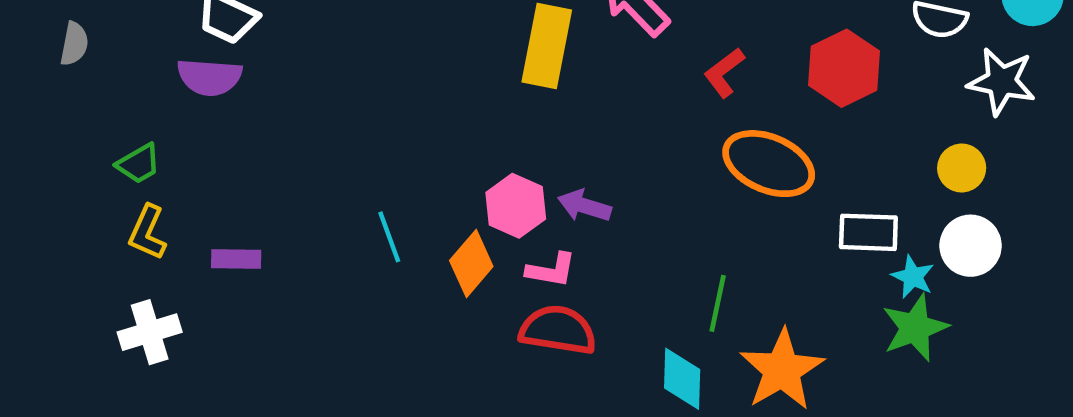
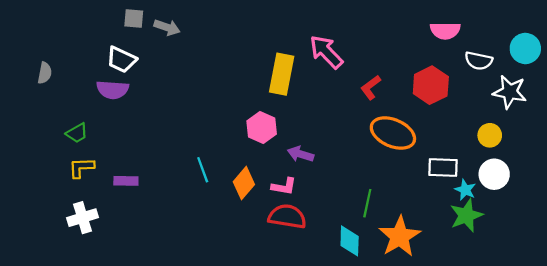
pink hexagon: (516, 206) -> (262, 127), moved
yellow L-shape: (147, 232) -> (81, 168), turned 64

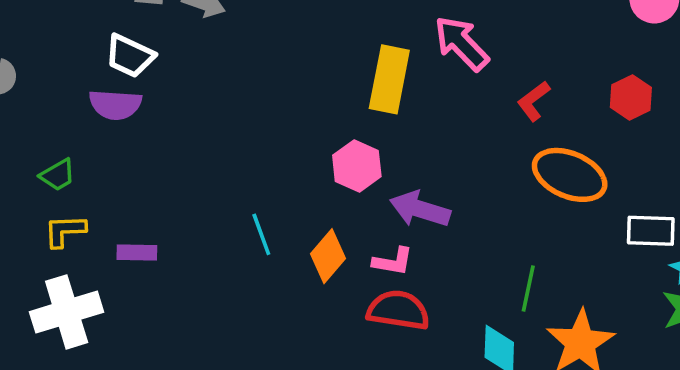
red hexagon: (431, 85) -> (631, 97), size x0.7
purple arrow: (301, 154) -> (420, 209), size x1.4
white cross: (83, 218) -> (67, 312), size x1.4

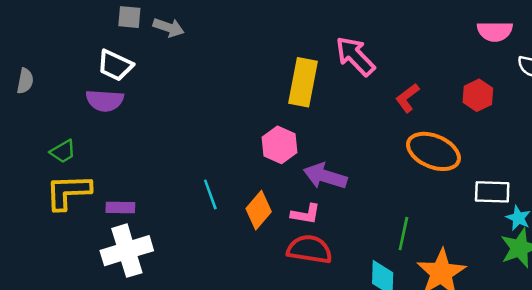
yellow L-shape: (65, 231) -> (68, 192), size x1.5
white cross: (67, 312) -> (127, 251), moved

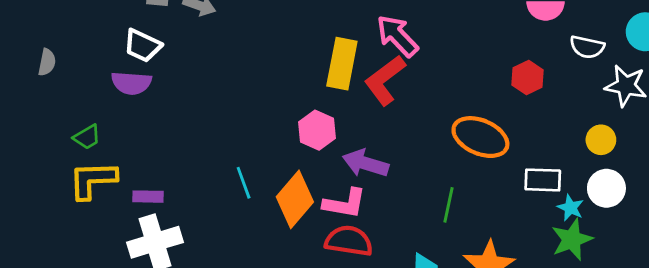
red L-shape: (407, 98) -> (385, 80), moved, size x1.6
orange diamond: (259, 210) -> (295, 199), size x1.4
pink L-shape: (306, 214) -> (345, 203), size x1.4
green line: (403, 234) -> (449, 205), moved

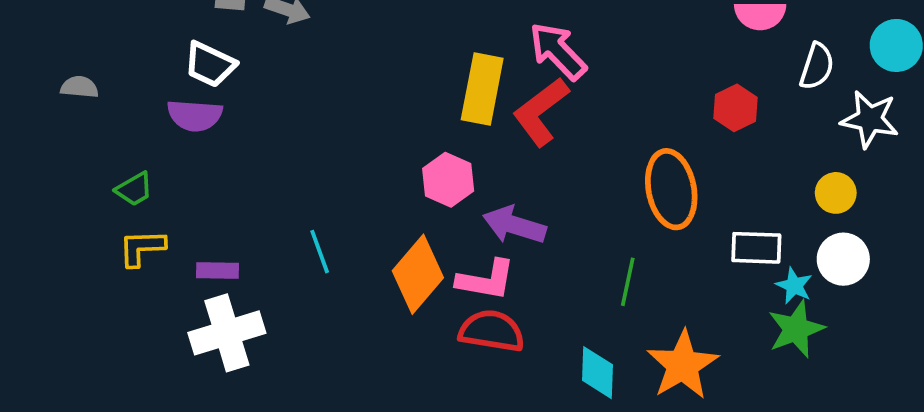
white semicircle: (587, 47) -> (817, 66), turned -84
gray semicircle: (47, 62) -> (79, 87), turned -96
orange ellipse: (480, 137) -> (671, 189), turned 56
yellow L-shape: (93, 180) -> (142, 248), size x0.7
cyan line: (244, 183) -> (320, 252), moved

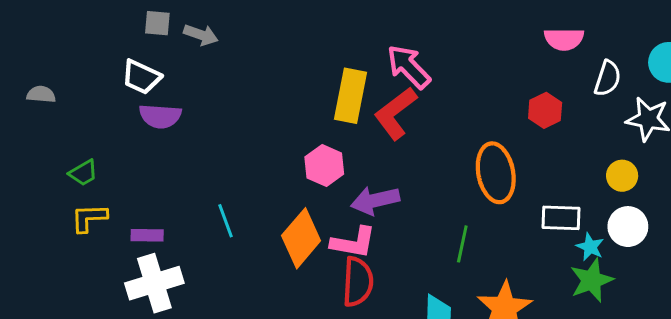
purple semicircle: (195, 115) -> (160, 116), moved
purple arrow: (514, 225) -> (375, 200), turned -30
red semicircle: (492, 331) -> (358, 282), turned 84

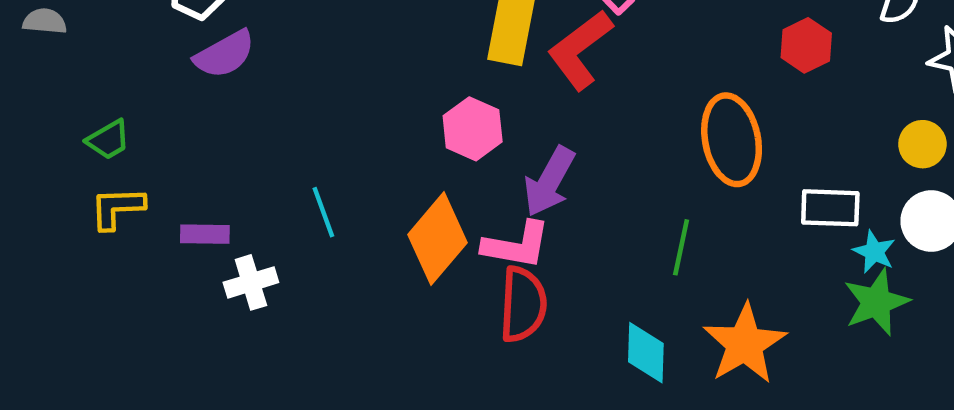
purple semicircle: (160, 116) -> (225, 54), turned -33
purple arrow: (375, 200) -> (549, 181), turned -48
white cross: (154, 283) -> (251, 282), moved, size x0.6

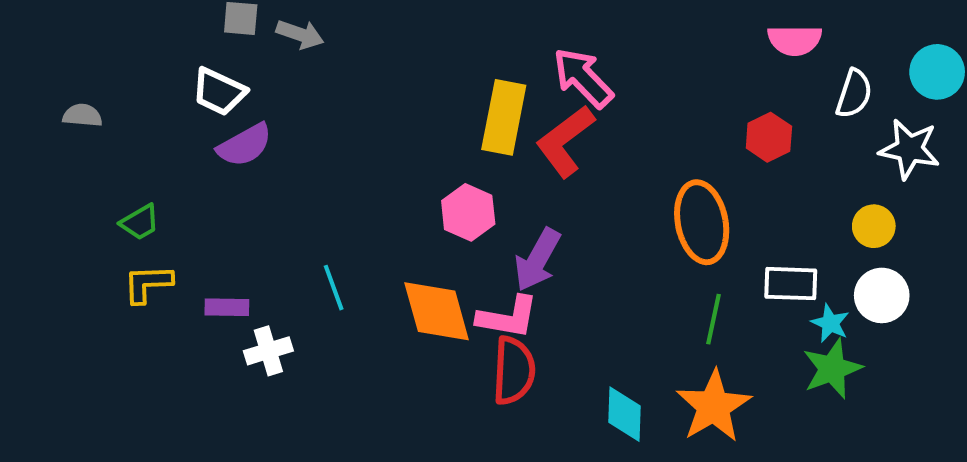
orange diamond: (437, 239) -> (437, 311), turned -56
green line: (681, 247) -> (714, 319), moved

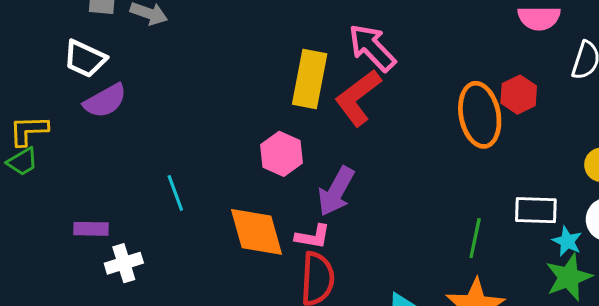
orange ellipse: (702, 222) -> (480, 115), moved
yellow L-shape: (148, 284) -> (29, 130), moved
cyan line: (334, 288) -> (175, 193), moved
pink L-shape: (508, 317) -> (313, 237), size x0.7

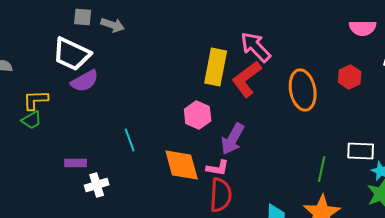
white trapezoid: (85, 59) -> (72, 54), size x1.4
orange ellipse: (480, 115) -> (303, 90), moved

